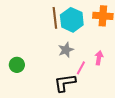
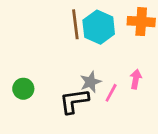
gray star: (66, 50) -> (90, 82), moved
black L-shape: (65, 83) -> (74, 101), moved

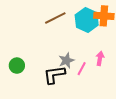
brown line: (75, 24) -> (55, 18), turned 70
cyan hexagon: (99, 27) -> (87, 20), moved

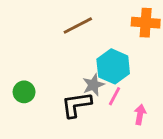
cyan hexagon: (87, 20) -> (113, 66), moved
pink arrow: (100, 58) -> (140, 115), moved

